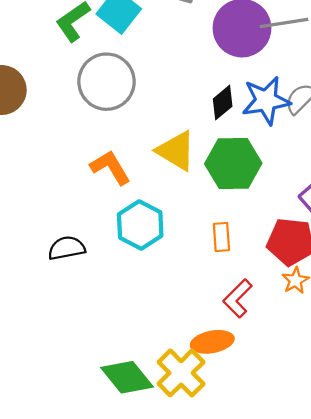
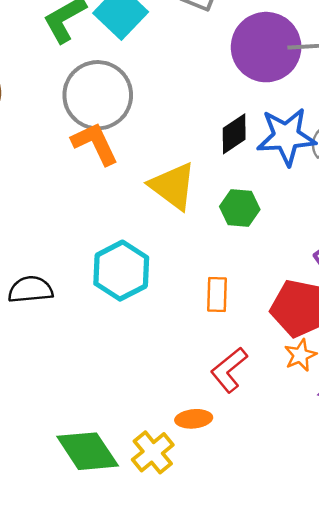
green hexagon: (233, 163) -> (240, 208), size x0.6
orange L-shape: (110, 167) -> (95, 143), moved
orange ellipse: (212, 342) -> (194, 419), size x0.7
yellow cross: (181, 373) -> (153, 452), size x0.7

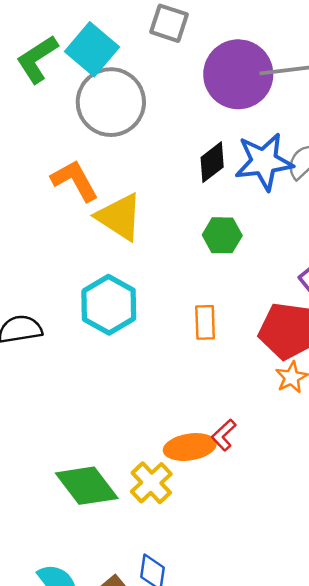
gray circle: (98, 95) -> (111, 102), moved
yellow triangle: (173, 186) -> (119, 217), moved
red L-shape: (229, 370) -> (224, 435), moved, size x0.7
orange ellipse: (194, 419) -> (190, 447), size x1.4

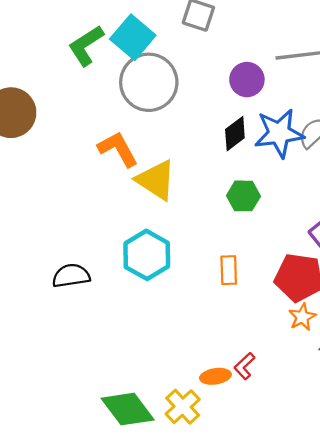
purple circle: (238, 74) -> (247, 80), moved, size x0.6
orange ellipse: (190, 447) -> (215, 376), size x0.7

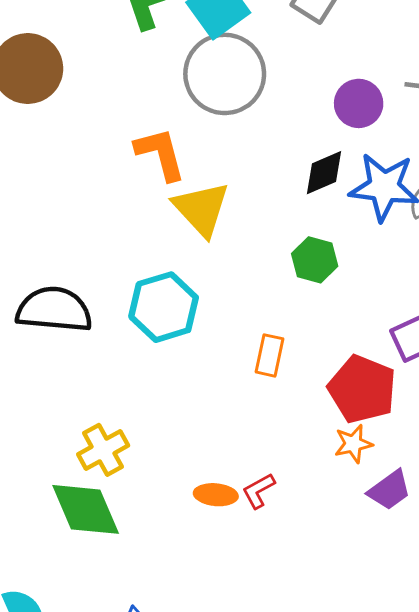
black semicircle: (71, 276) -> (54, 310), size x1.4
yellow cross: (183, 407) -> (103, 450), moved

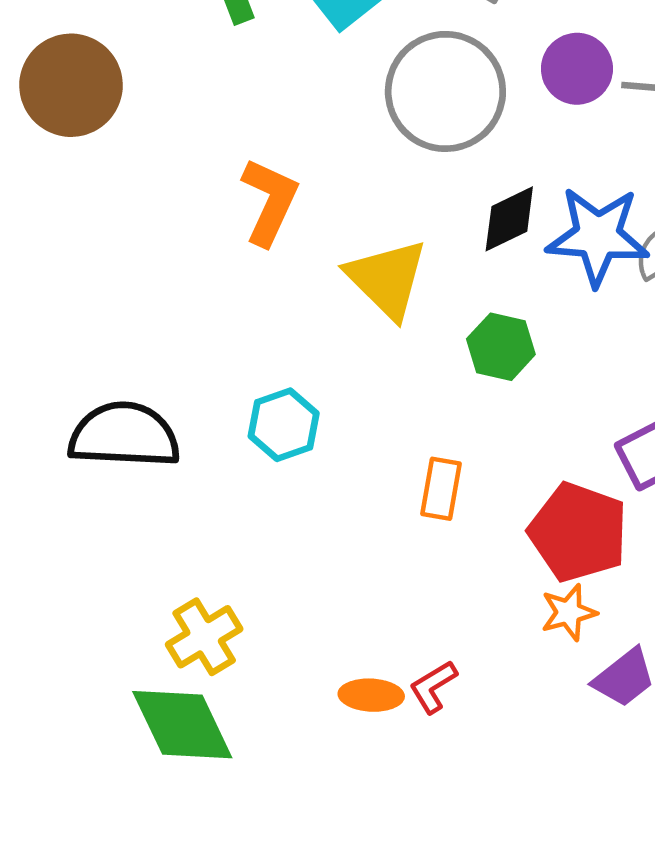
gray circle: (225, 74) -> (445, 91), moved
purple circle: (359, 103) -> (577, 69), moved
orange L-shape: (160, 154) -> (270, 202), turned 42
yellow triangle: (201, 209) -> (387, 279), moved
cyan hexagon: (164, 307) -> (284, 425), size x0.7

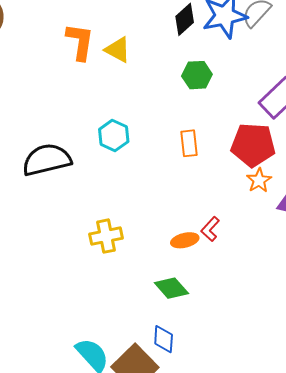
yellow triangle: (387, 279) -> (118, 50), moved, size x0.7
yellow cross: (204, 637) -> (106, 236), turned 36
green diamond: (182, 725) -> (171, 288), moved, size x0.7

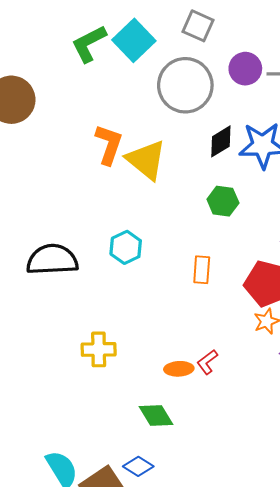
yellow triangle: (118, 50) -> (146, 160), size x1.5
blue diamond: (164, 339) -> (138, 466), turned -72

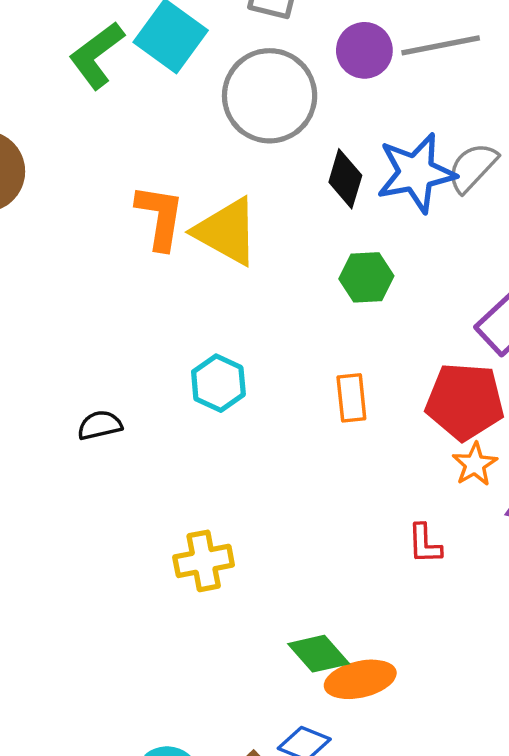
black diamond: (221, 141) -> (345, 179), turned -32
black semicircle: (52, 260) -> (100, 425), size x0.5
red L-shape: (207, 362) -> (425, 544), moved, turned -45
orange ellipse: (179, 369) -> (360, 679), moved, size x1.4

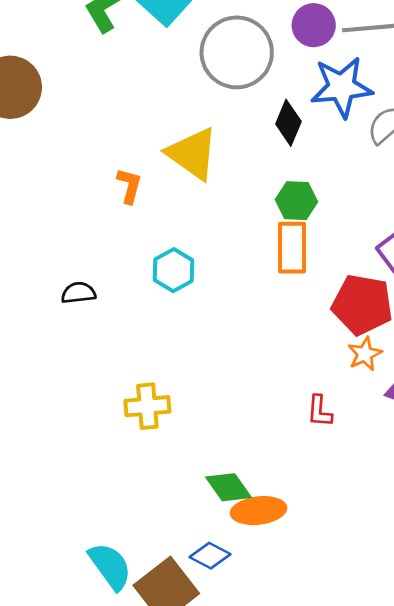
blue star: (416, 173) -> (342, 87), moved
orange L-shape: (160, 217) -> (129, 186), moved, size x0.7
orange rectangle: (351, 398) -> (292, 248), moved, size x1.4

